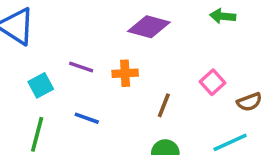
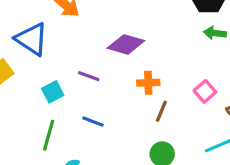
purple diamond: (149, 27) -> (126, 44), moved
orange cross: (125, 73) -> (148, 83), moved

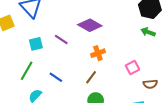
orange cross: (148, 83) -> (98, 53), turned -32
brown line: (161, 111) -> (91, 77), moved
blue line: (93, 122) -> (56, 77), moved

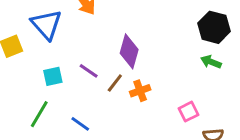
purple diamond: (90, 25) -> (129, 51), turned 75
brown line: (91, 77) -> (115, 83), moved

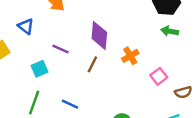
blue triangle: (46, 25) -> (26, 26), size x0.6
purple line: (89, 71) -> (61, 49), moved
orange cross: (140, 91) -> (130, 56), moved

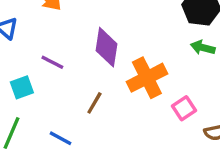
orange cross: (130, 56) -> (147, 78), size x1.6
brown line: (92, 64) -> (94, 103), moved

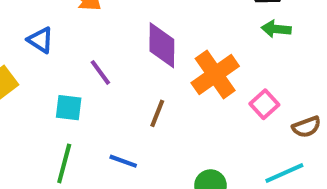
purple line: (52, 62) -> (100, 72), turned 35
cyan square: (22, 87) -> (69, 108), turned 35

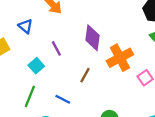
cyan square: (69, 108) -> (36, 66), turned 35

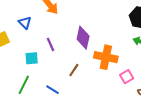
orange cross: (120, 58) -> (106, 57), turned 35
cyan square: (36, 66) -> (32, 58), turned 32

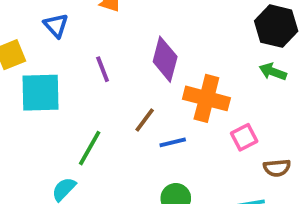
cyan square: (32, 58) -> (41, 93), moved, size x1.6
green line: (24, 85) -> (90, 148), moved
blue line: (53, 90) -> (173, 142), moved, turned -48

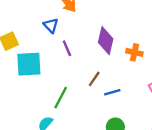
blue triangle: (56, 25) -> (51, 25), moved
orange cross: (206, 98) -> (134, 52), moved, size x0.6

